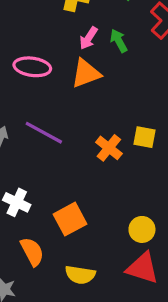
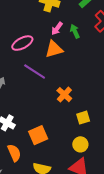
pink ellipse: (32, 67) -> (22, 43), turned -40
purple line: (44, 133) -> (35, 71), moved
yellow square: (145, 137) -> (83, 118), moved, turned -32

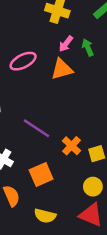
purple line: (35, 71) -> (36, 128), moved
orange cross: (64, 95) -> (72, 146), moved

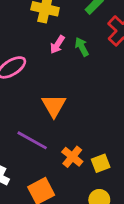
orange triangle: (62, 69) -> (54, 106), moved, turned -40

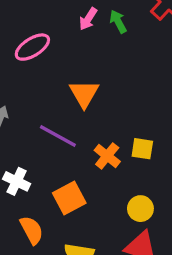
yellow square: (101, 163) -> (142, 149), moved, turned 30

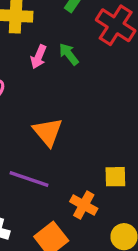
orange cross: (107, 156) -> (84, 205), moved

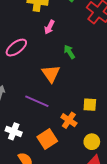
green arrow: (69, 54) -> (69, 52), moved

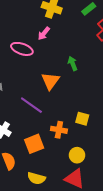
pink arrow: (49, 27) -> (44, 33), moved
pink ellipse: (16, 48) -> (22, 49), turned 45
orange cross: (69, 120) -> (59, 130), turned -35

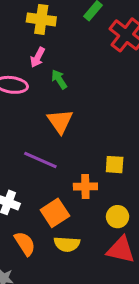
green arrow: (73, 63) -> (59, 79), moved
yellow semicircle: (36, 178) -> (67, 244), moved

